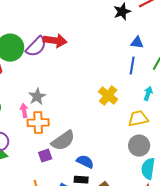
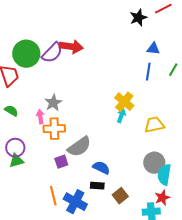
cyan arrow: (148, 94) -> (121, 116), moved
gray circle: (139, 146) -> (154, 163), moved

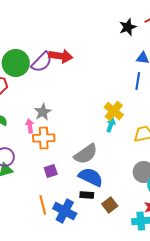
gray semicircle: (79, 147) -> (86, 154), moved
blue semicircle: (101, 168) -> (91, 177), size x1.4

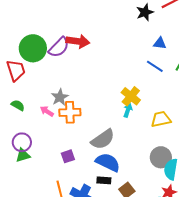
blue line: (138, 81) -> (155, 66), turned -66
pink arrow: (30, 126) -> (47, 111), turned -48
orange cross: (44, 138) -> (70, 112), moved

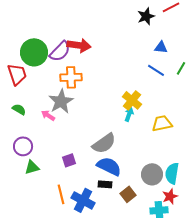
gray star: (60, 97) -> (61, 101), size x1.4
orange cross: (70, 112) -> (71, 77), moved
green triangle: (23, 155) -> (32, 167), moved
gray circle: (161, 157) -> (152, 174), moved

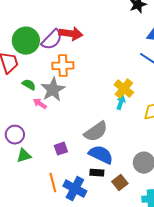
green semicircle: (19, 109) -> (29, 85), moved

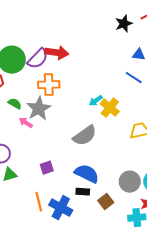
cyan arrow: (121, 103) -> (96, 101), moved, turned -144
gray semicircle: (96, 132) -> (85, 136), moved

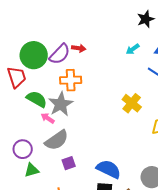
red arrow: (57, 53) -> (79, 48), size x0.6
cyan arrow: (96, 101) -> (133, 49), moved
green semicircle: (15, 104) -> (37, 99), size x1.5
gray semicircle: (85, 136) -> (57, 140), moved

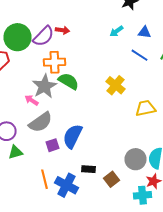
green semicircle: (37, 99) -> (68, 81), moved
blue semicircle: (109, 169) -> (72, 136), moved, turned -90

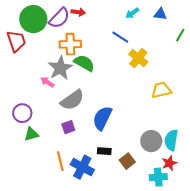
blue line: (140, 55) -> (120, 37), moved
yellow cross: (116, 85) -> (138, 58), moved
gray semicircle: (40, 122) -> (72, 100), moved
blue semicircle: (72, 136) -> (102, 118), moved

